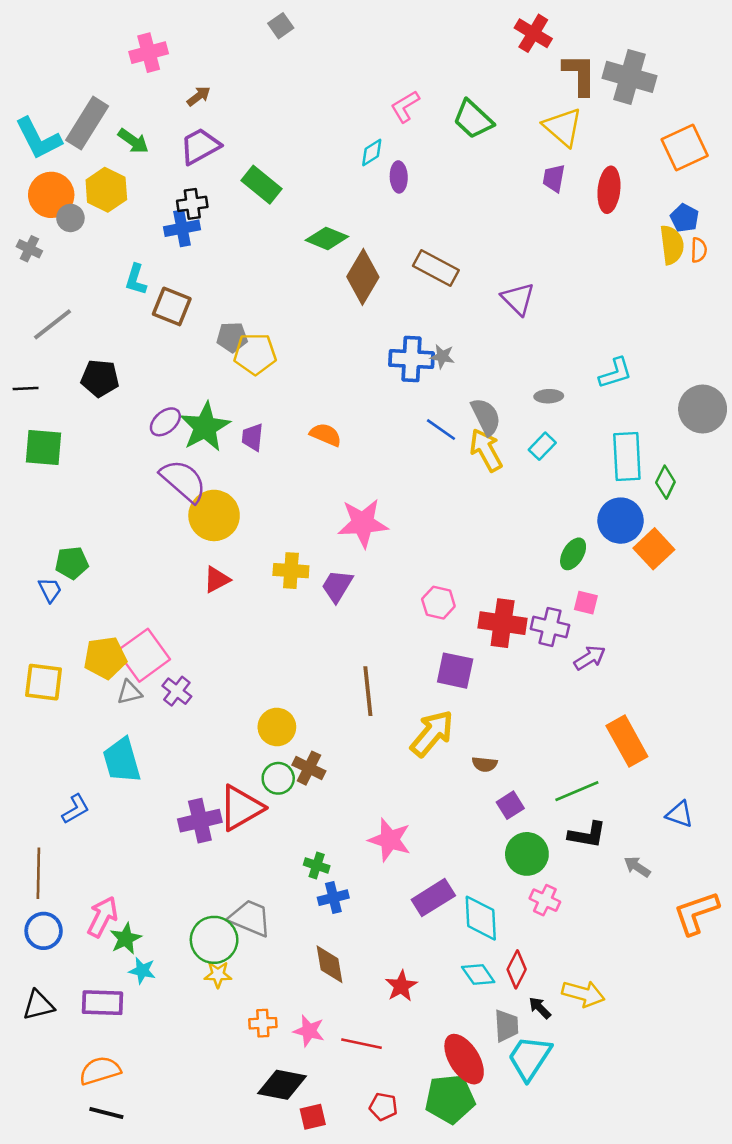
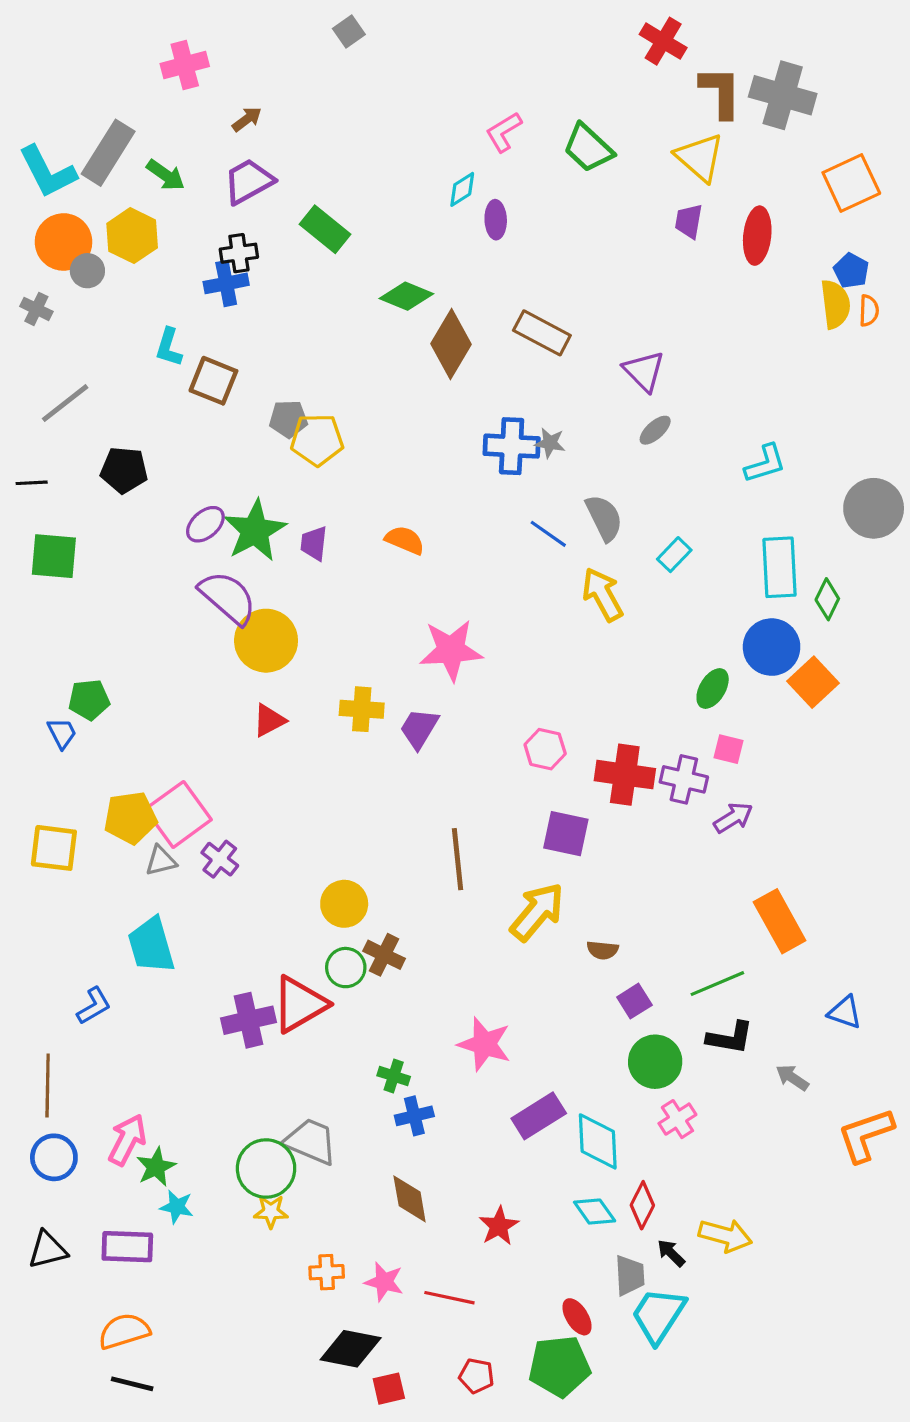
gray ellipse: (549, 396) -> (655, 430), moved, turned -40
yellow arrow: (486, 450) -> (603, 594), moved
pink cross: (545, 900) -> (677, 1119), turned 32
red ellipse: (464, 1059) -> (577, 1317), size x0.6

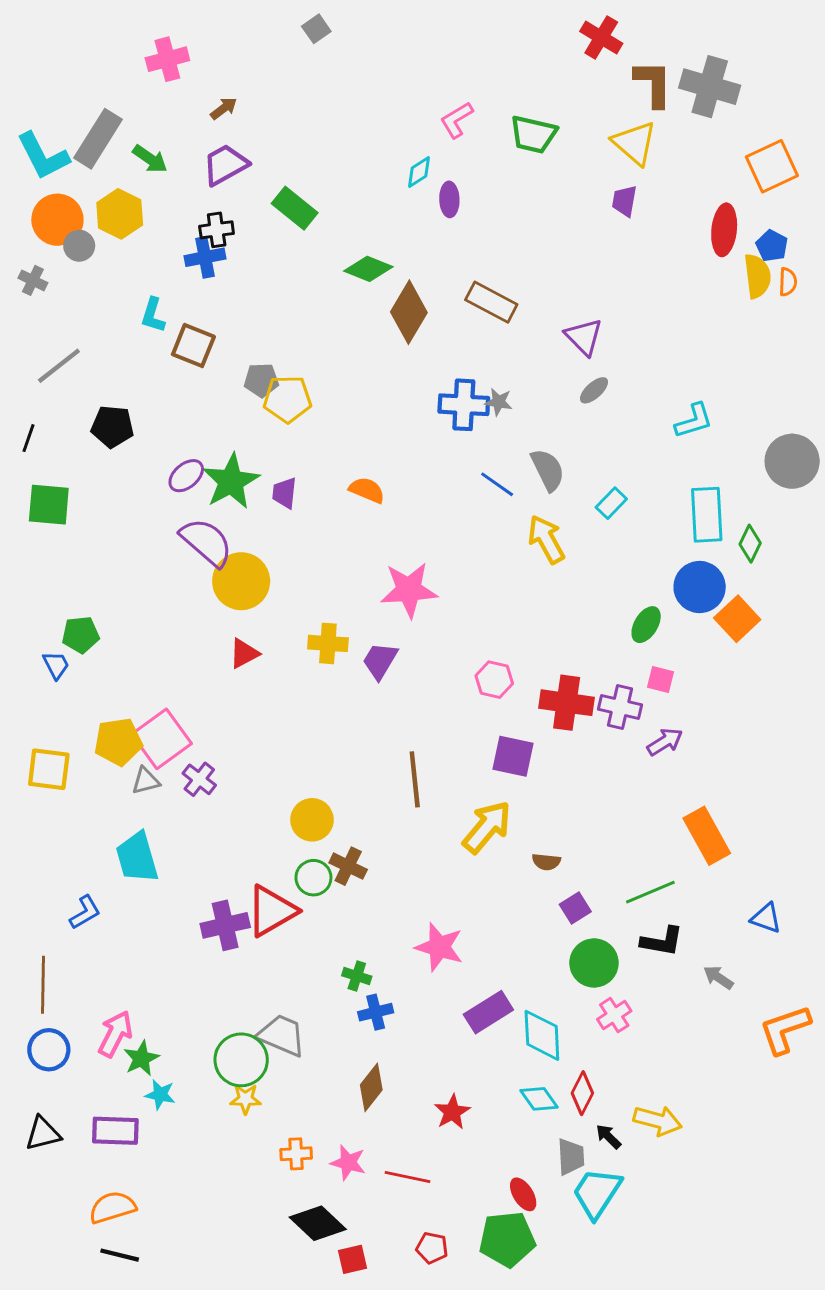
green trapezoid: (588, 148) -> (533, 134), turned -30
red ellipse: (757, 236) -> (724, 230), moved
black line: (32, 483) -> (29, 438), turned -68
brown diamond: (410, 1199) -> (371, 1087), turned 48
black diamond: (351, 1349) -> (318, 1223), turned 32

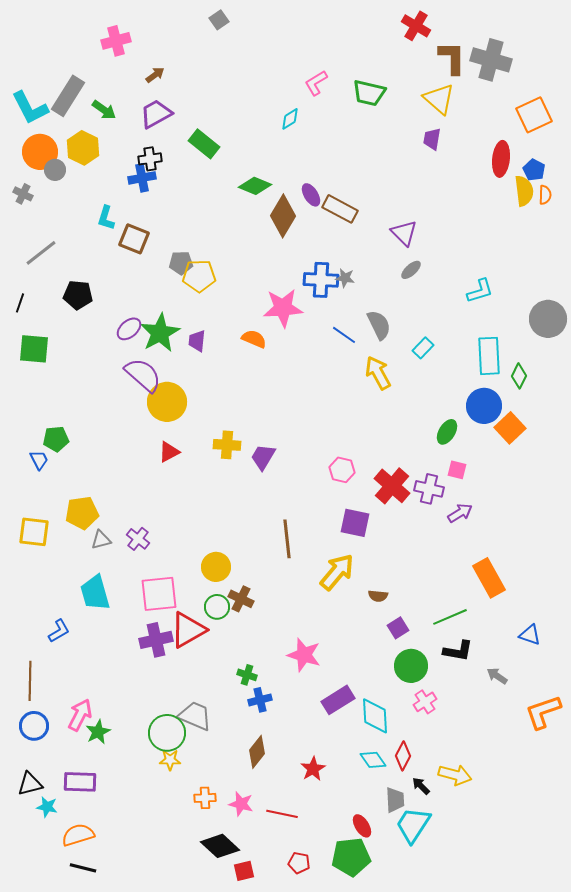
purple ellipse: (449, 199) -> (311, 195), moved, turned -30
pink star: (409, 590) -> (283, 308), moved
red cross: (567, 703) -> (392, 486), turned 33
pink square: (162, 739) -> (159, 594), moved, turned 30
cyan star: (160, 1095) -> (47, 807), moved

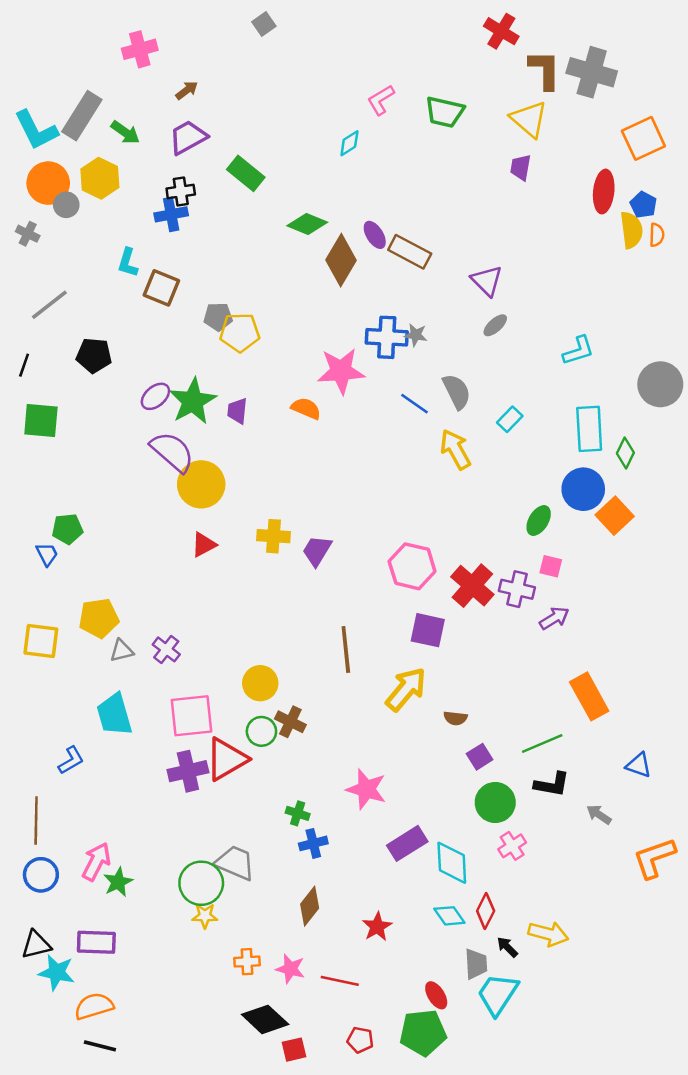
pink hexagon: (342, 470) -> (412, 566), size x1.5
cyan star: (47, 807) -> (57, 972), size x1.4

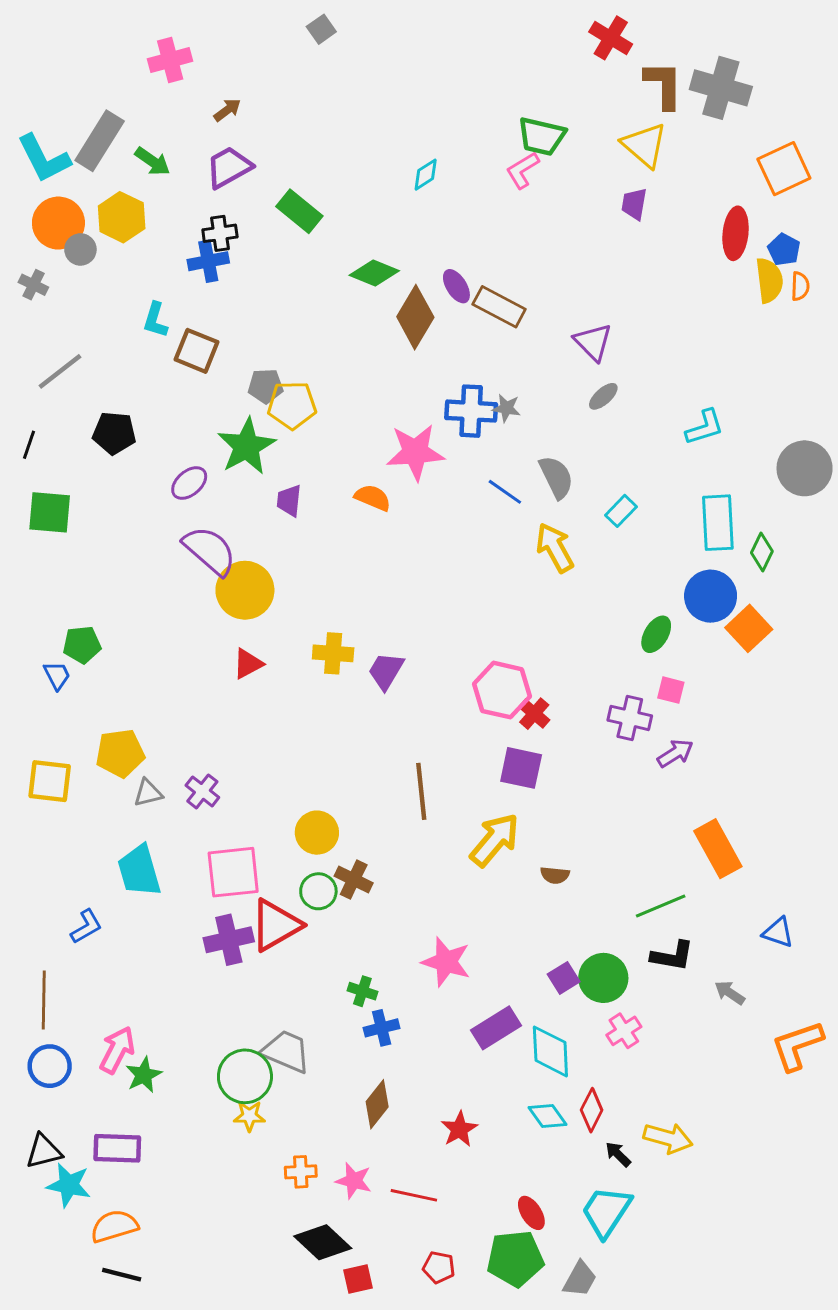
pink L-shape: (381, 100) -> (523, 170), moved
green star: (193, 401) -> (246, 446), moved
red cross: (472, 586) -> (534, 714), moved, size x0.6
purple square: (480, 757) -> (564, 978), moved
gray trapezoid: (476, 964) -> (580, 1279), moved, turned 32

